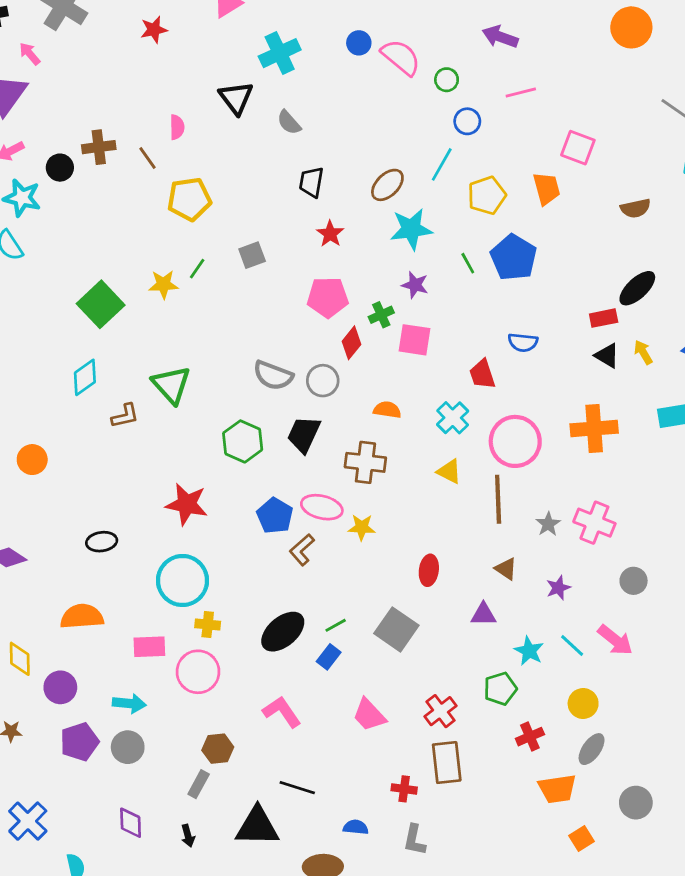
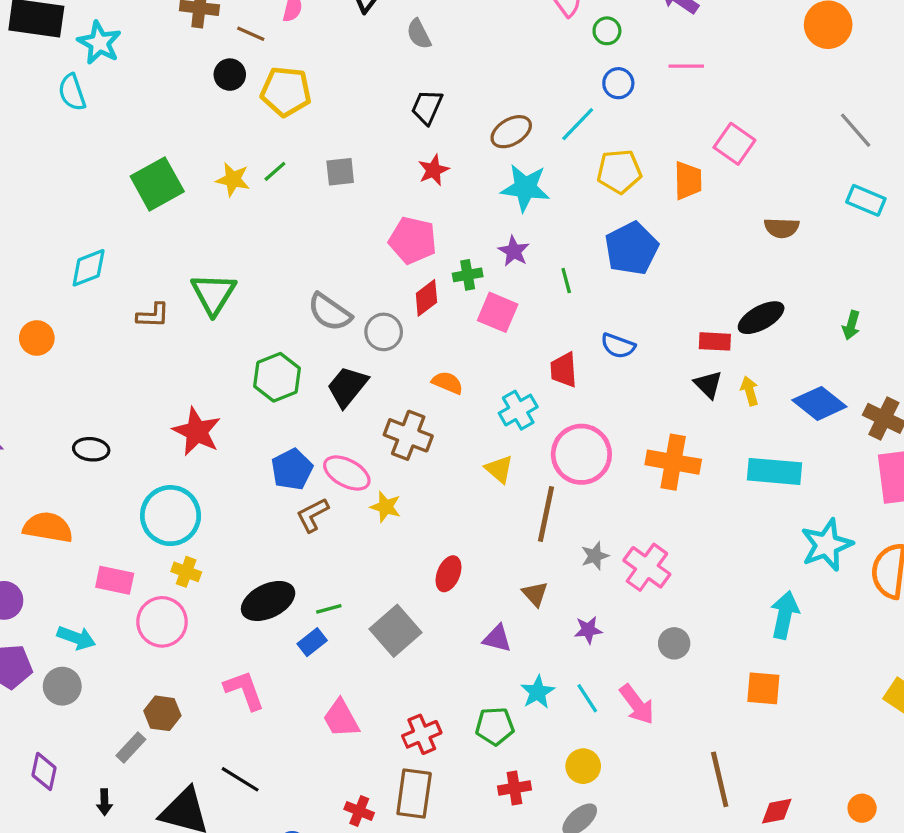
brown line: (148, 158) -> (251, 34), turned -45
black circle: (60, 168) -> (230, 75), moved
green line: (468, 263) -> (566, 281), moved
cyan diamond: (85, 377) -> (89, 268), moved

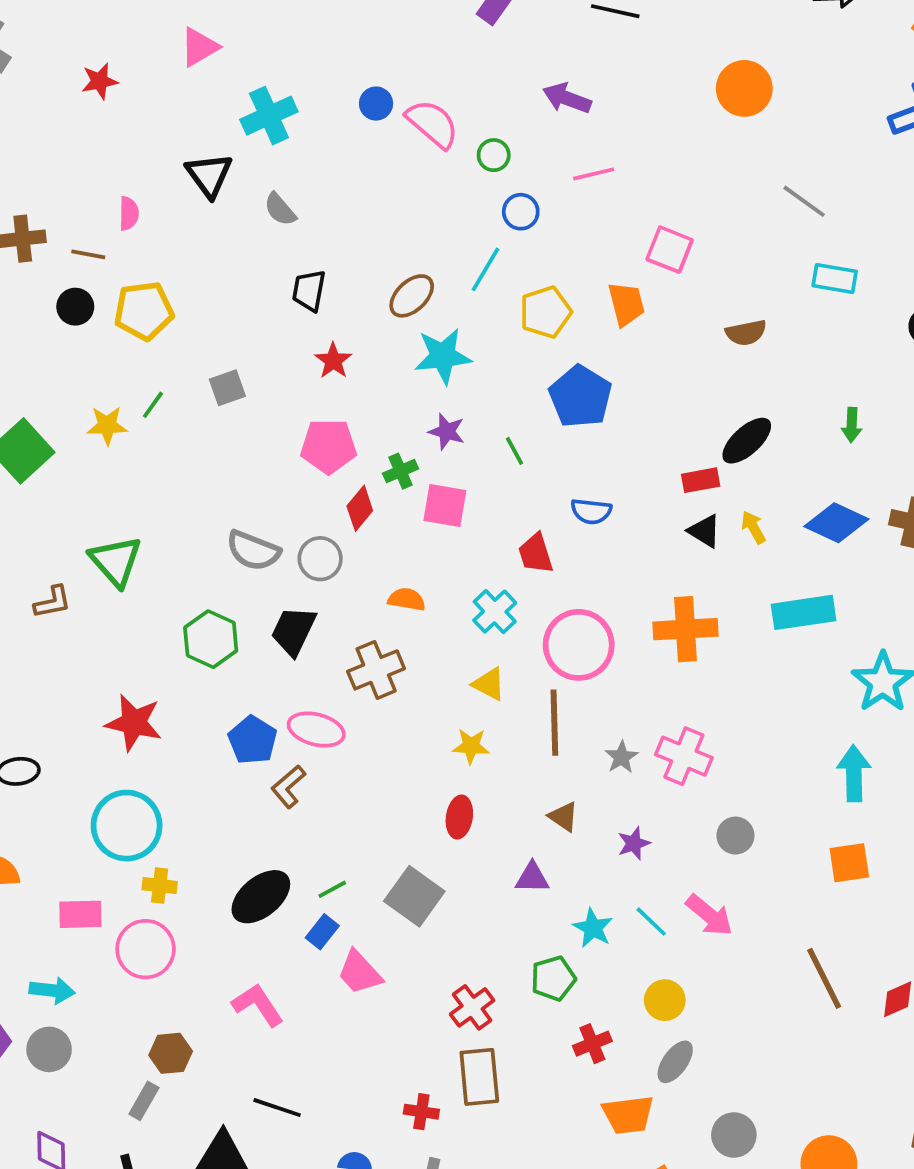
brown cross: (408, 435) -> (376, 670), turned -30
yellow star: (386, 507) -> (471, 746), moved
pink trapezoid: (341, 718) -> (360, 972), moved

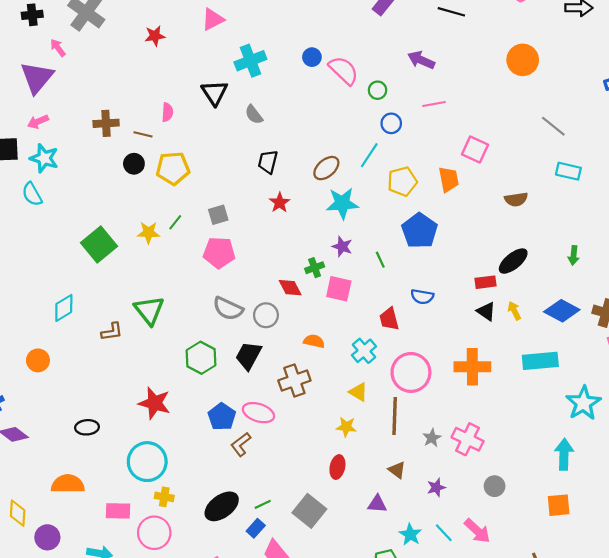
pink pentagon: (329, 446) -> (219, 253), moved
red diamond: (360, 508) -> (290, 288), turned -70

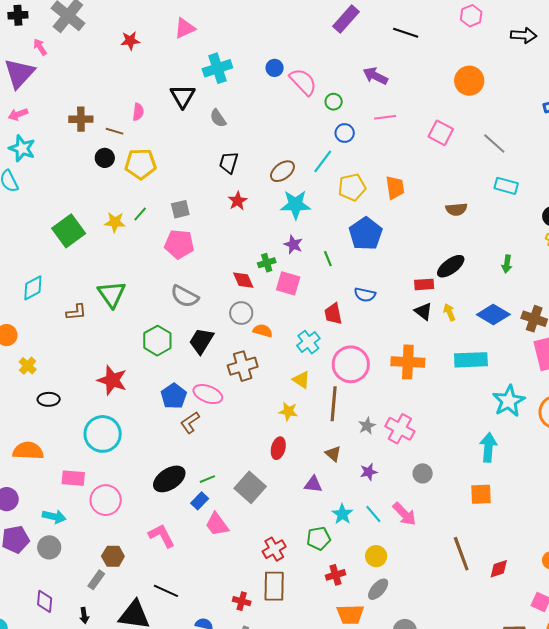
pink square: (475, 150) -> (441, 133), moved
gray circle: (266, 315) -> (241, 313), moved
yellow cross: (164, 497) -> (28, 366), moved, turned 30

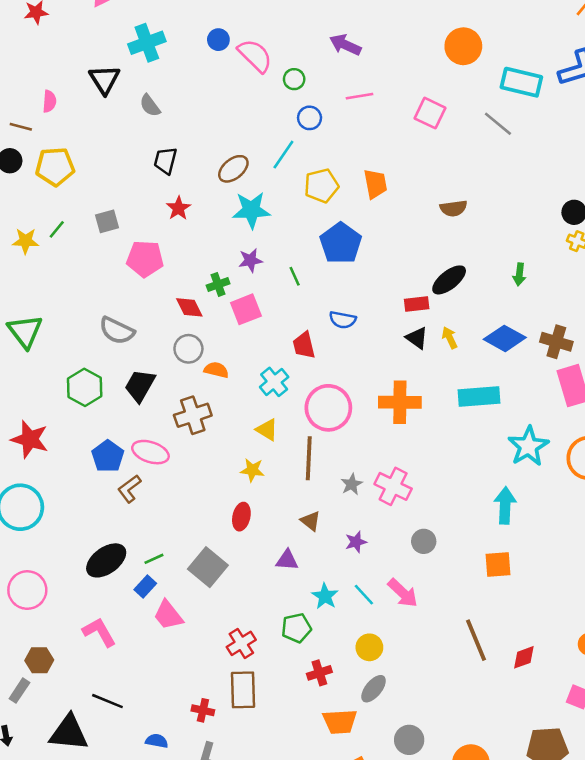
cyan rectangle: (506, 186) -> (521, 82), moved, size x1.4
pink pentagon: (179, 244) -> (145, 259), moved
purple star: (293, 245) -> (250, 260), turned -30
pink square: (288, 283) -> (246, 309), turned -35

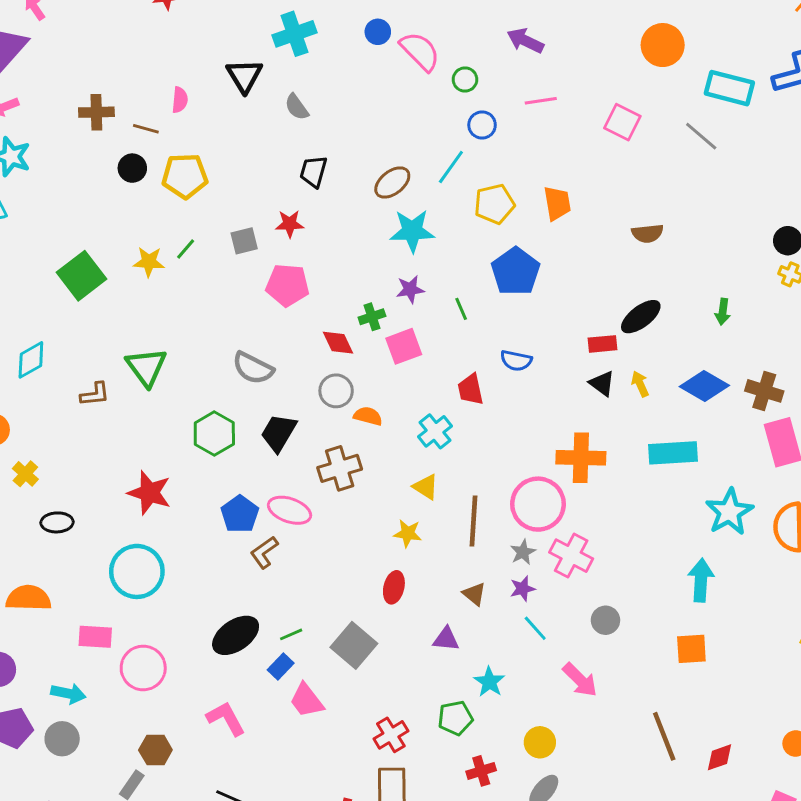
red star: (178, 208) -> (290, 224), moved, turned 30
pink circle: (328, 408) -> (538, 504), moved
purple star: (356, 542) -> (522, 589), moved
cyan line: (364, 595) -> (535, 628), moved

